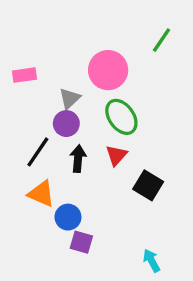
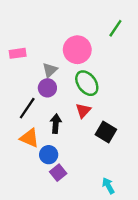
black arrow: (78, 159) -> (56, 124), moved
purple square: (81, 242) -> (58, 173), turned 35

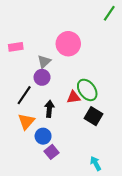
green line: (115, 28) -> (109, 13), moved
green ellipse: (87, 83) -> (87, 90), moved
red triangle: (83, 111) -> (74, 97), turned 40
orange triangle: (30, 138) -> (26, 121), turned 48

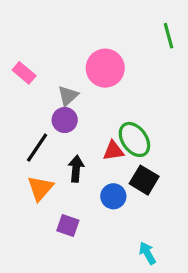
green line: (109, 13) -> (169, 36), moved, turned -49
pink rectangle: (16, 47) -> (24, 73), turned 48
blue circle: (43, 136) -> (113, 196), moved
purple square: (51, 152) -> (68, 225), moved, turned -32

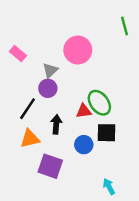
black square: (144, 180) -> (107, 133), turned -30
orange triangle: (40, 188) -> (30, 139), turned 36
purple square: (68, 225) -> (50, 166), size x1.5

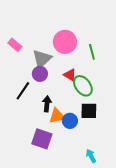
green line: (124, 26) -> (92, 52), moved
gray triangle: (50, 70) -> (42, 59), size x1.5
red triangle: (84, 111) -> (70, 75), moved, turned 40
orange triangle: (30, 139) -> (57, 116), moved

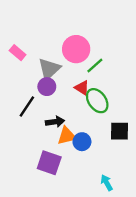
green line: (92, 52) -> (95, 66), moved, turned 63
black arrow: (47, 104) -> (55, 122), turned 77
black square: (89, 111) -> (119, 131), moved

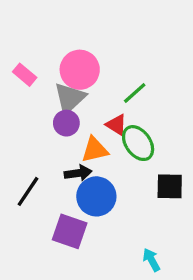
pink circle: (76, 49) -> (80, 70), moved
black line: (27, 107) -> (28, 191), moved
orange triangle: (67, 136) -> (95, 150), moved
blue circle: (82, 142) -> (96, 196), moved, size x1.5

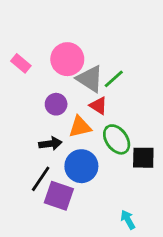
gray triangle: (70, 98) -> (90, 79), moved, turned -44
green ellipse: (138, 143) -> (117, 139), moved
black arrow: (78, 173) -> (50, 144), moved
black line: (28, 191) -> (41, 179), moved

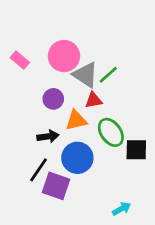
red triangle: (98, 106) -> (93, 100), turned -42
cyan arrow: (128, 220) -> (122, 209), turned 90

